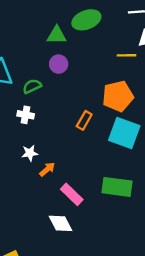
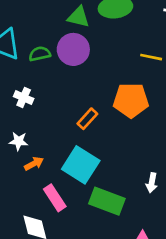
purple circle: (59, 64) -> (73, 49), size x1.5
green semicircle: (32, 86) -> (40, 54), moved
cyan square: (124, 133) -> (81, 165), moved

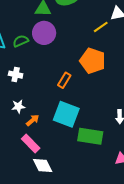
yellow line: (151, 57) -> (101, 27), turned -35
orange pentagon: (131, 100) -> (93, 61), turned 30
pink rectangle: (55, 198) -> (31, 143), moved

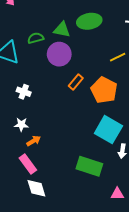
green semicircle: (21, 41) -> (36, 38), moved
orange rectangle: (64, 80) -> (76, 82), moved
cyan square: (66, 114) -> (108, 130), moved

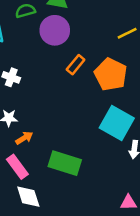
green rectangle: (89, 166) -> (65, 163), moved

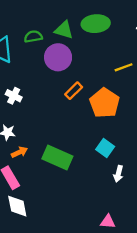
cyan square: (117, 123) -> (105, 148), size x0.6
green rectangle: (65, 163) -> (57, 158), moved

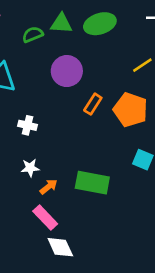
green triangle: (64, 30) -> (61, 23), moved
green semicircle: (33, 37) -> (33, 34), moved

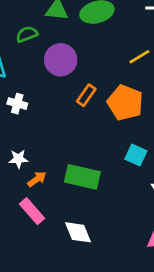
green semicircle: (33, 34) -> (27, 34), moved
white cross: (28, 125) -> (17, 104), moved
white diamond: (60, 247) -> (78, 232), moved

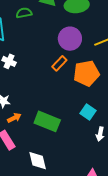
purple circle: (61, 60) -> (70, 39), moved
orange pentagon: (125, 103) -> (86, 73), turned 30

